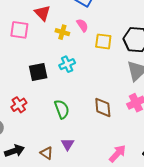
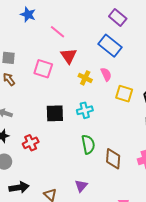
green semicircle: (62, 109) -> (88, 144), moved
purple triangle: (68, 144) -> (81, 186), moved

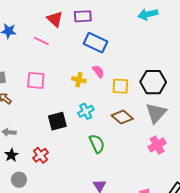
purple rectangle: (118, 18) -> (83, 16), moved, turned -30
red triangle: (69, 56) -> (55, 19), moved
brown diamond: (113, 159) -> (122, 117), moved, turned -40

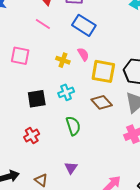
pink line: (41, 41) -> (43, 24), moved
yellow square: (120, 86) -> (103, 71), size x1.4
red cross: (40, 155) -> (32, 136), moved

